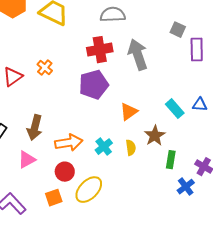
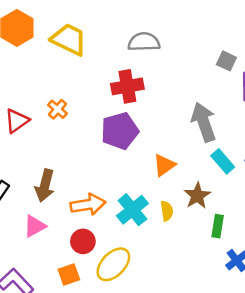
gray arrow: (138, 55) -> (204, 122), moved
cyan cross: (104, 147) -> (132, 210), size x1.4

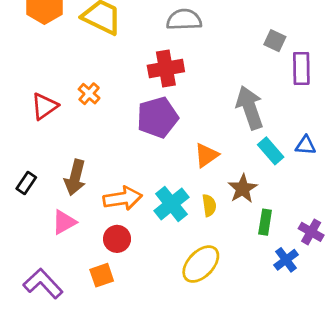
yellow ellipse: (113, 264) -> (201, 264), moved

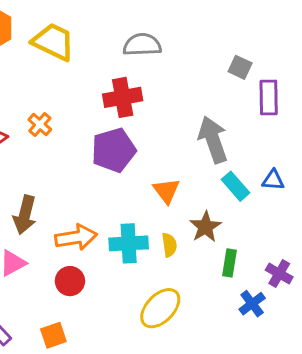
orange triangle: (206, 155) -> (166, 191), turned -32
cyan cross: (171, 204) -> (129, 243), turned 36
orange square: (102, 275) -> (53, 335), moved

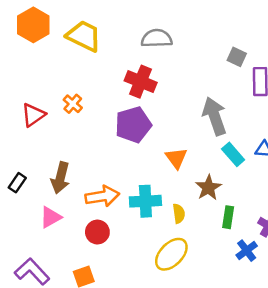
red cross: (123, 97) -> (141, 82), turned 32
yellow semicircle: (169, 245) -> (179, 214), moved

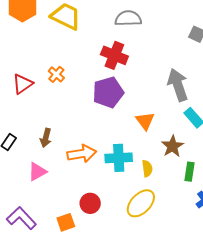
brown arrow: (60, 178) -> (46, 138), size x0.7
red circle: (97, 232) -> (90, 203), moved

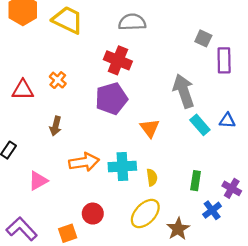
red triangle: (22, 84) -> (23, 90), turned 35
brown arrow: (46, 138) -> (56, 126), moved
brown star: (173, 146) -> (178, 229), moved

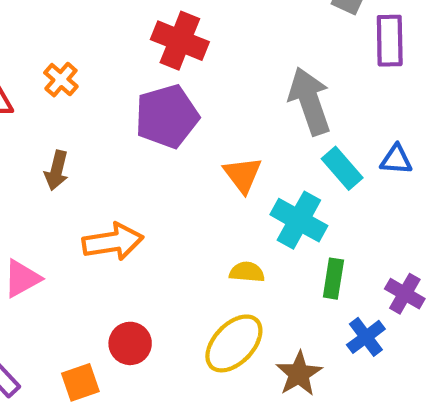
cyan cross: (122, 166) -> (299, 220), moved, turned 32
yellow semicircle: (152, 177) -> (247, 272), turned -77

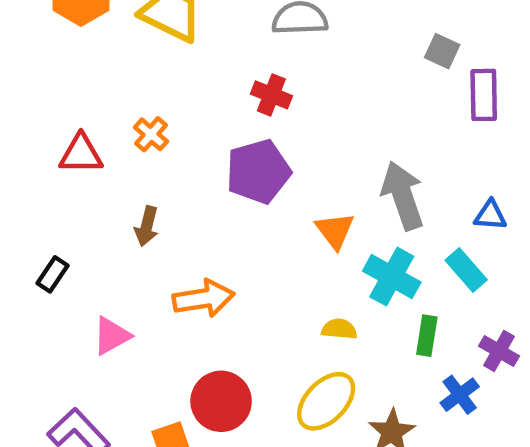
red cross: (180, 41) -> (271, 95), size x0.7
gray arrow: (310, 101) -> (403, 196), moved
cyan rectangle: (342, 168) -> (466, 270), moved
red circle: (130, 343) -> (221, 401), size x1.4

